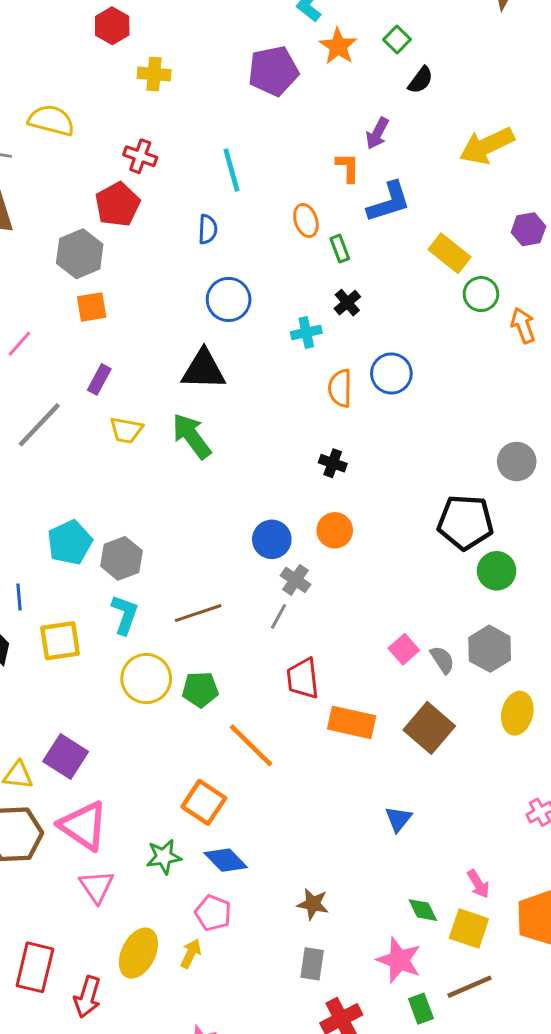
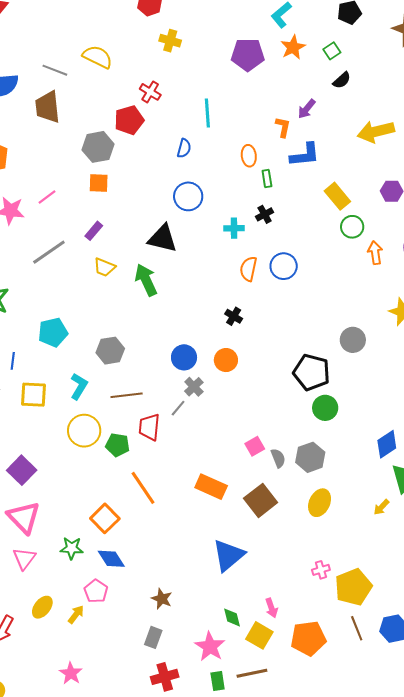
gray hexagon: (121, 558) -> (110, 351), moved
red trapezoid: (303, 678) -> (149, 427), moved
blue triangle: (398, 819) -> (228, 555), size x1.8
yellow ellipse: (138, 953) -> (42, 607), size x0.7

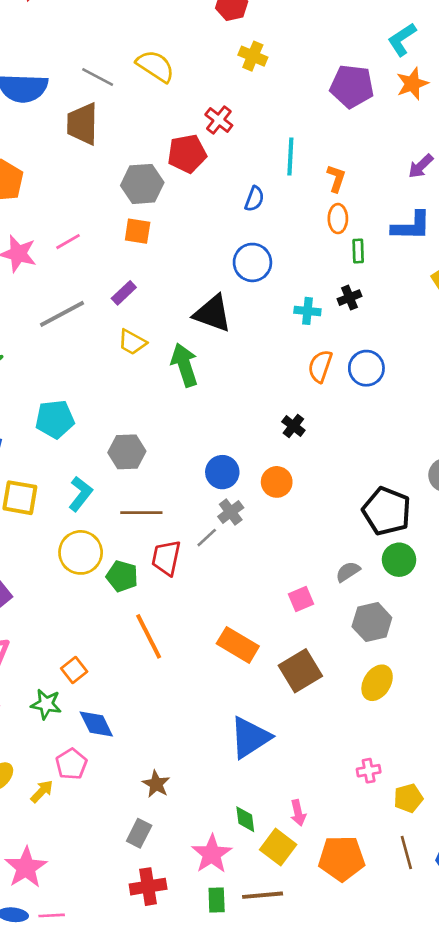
orange L-shape: (283, 127) -> (336, 178), moved
gray semicircle: (278, 458) -> (348, 572), moved, turned -108
orange square: (105, 518) -> (74, 670), moved, size x0.7
yellow pentagon: (353, 587) -> (408, 798), size x0.6
pink star: (71, 673) -> (26, 867), size x1.4

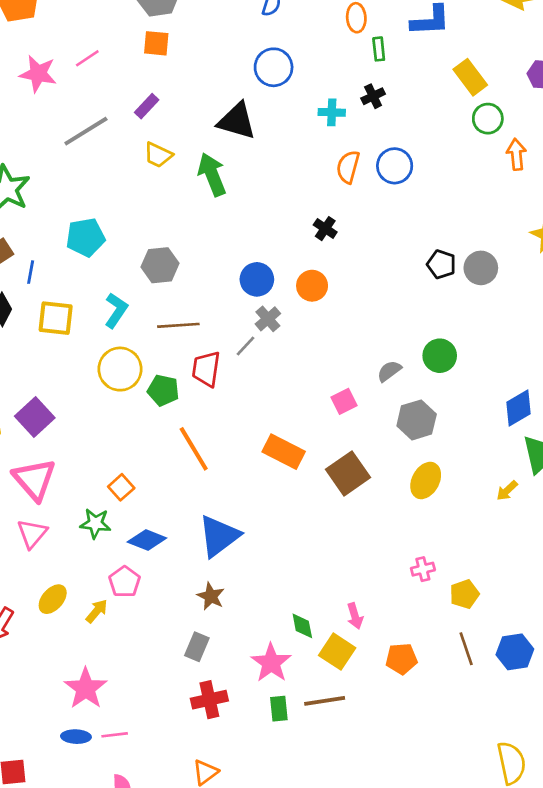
black pentagon: (387, 511) -> (441, 264), moved, size x0.6
blue diamond: (96, 724) -> (147, 540), turned -39
blue triangle: (250, 737) -> (219, 536), moved
orange pentagon: (342, 858) -> (401, 659), size x0.7

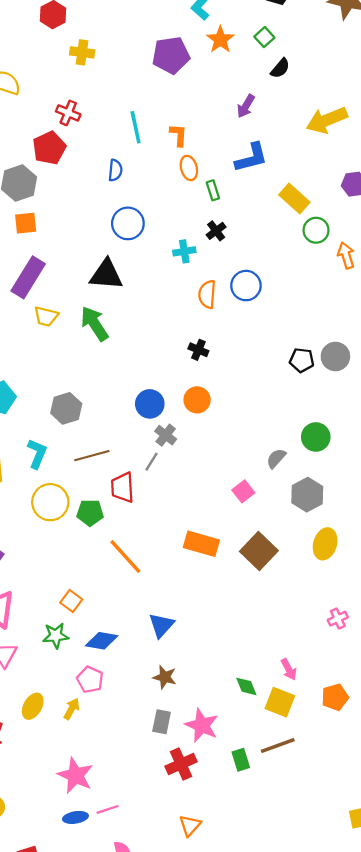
purple rectangle: (147, 106) -> (28, 277), size x1.8
blue triangle: (219, 536) -> (161, 625), size x0.7
pink star: (271, 663) -> (202, 725), moved

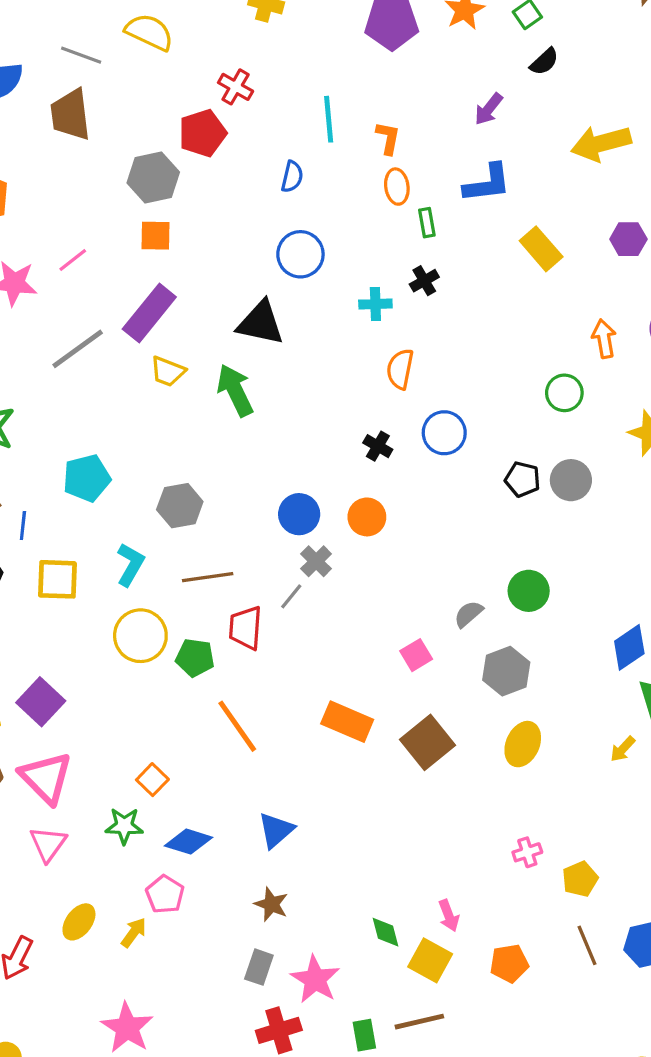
green circle: (316, 230) -> (564, 393), moved
blue circle: (246, 286) -> (444, 433), moved

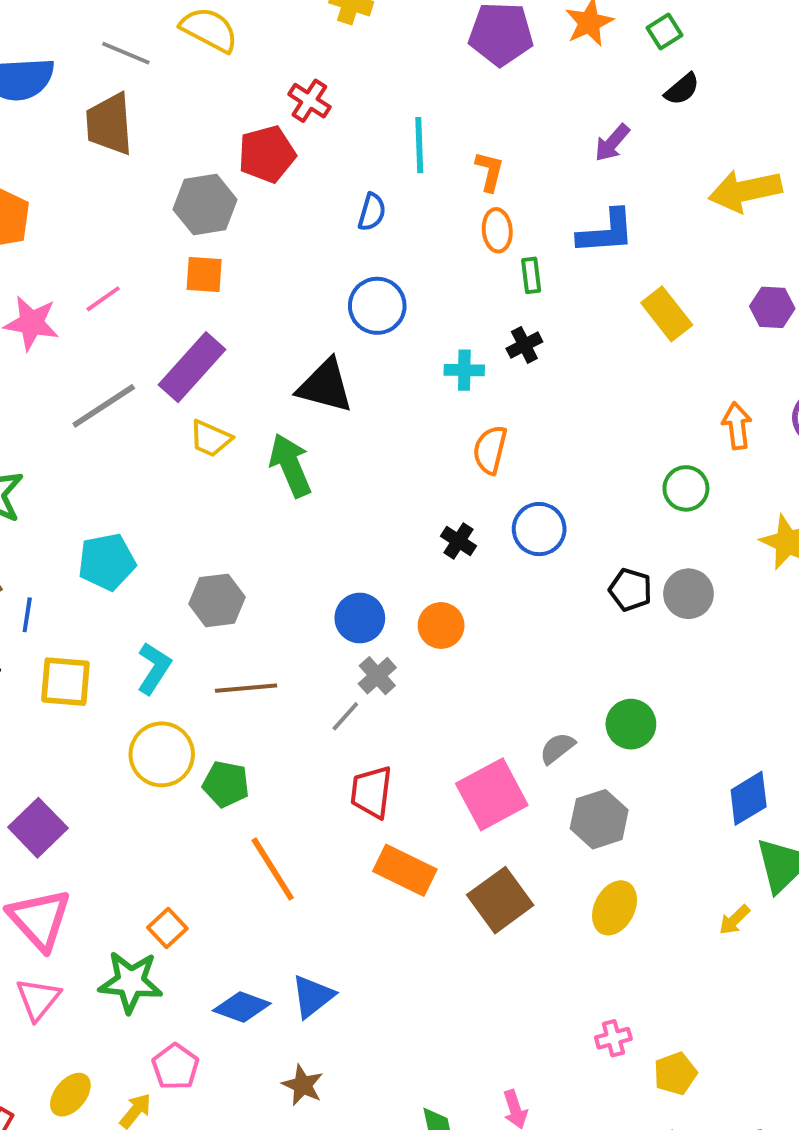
red trapezoid: (245, 628) -> (371, 792), moved
pink square: (416, 655) -> (492, 794), size x1.8
green star: (124, 826) -> (131, 982), size x1.4
blue diamond: (188, 842) -> (242, 1007), moved

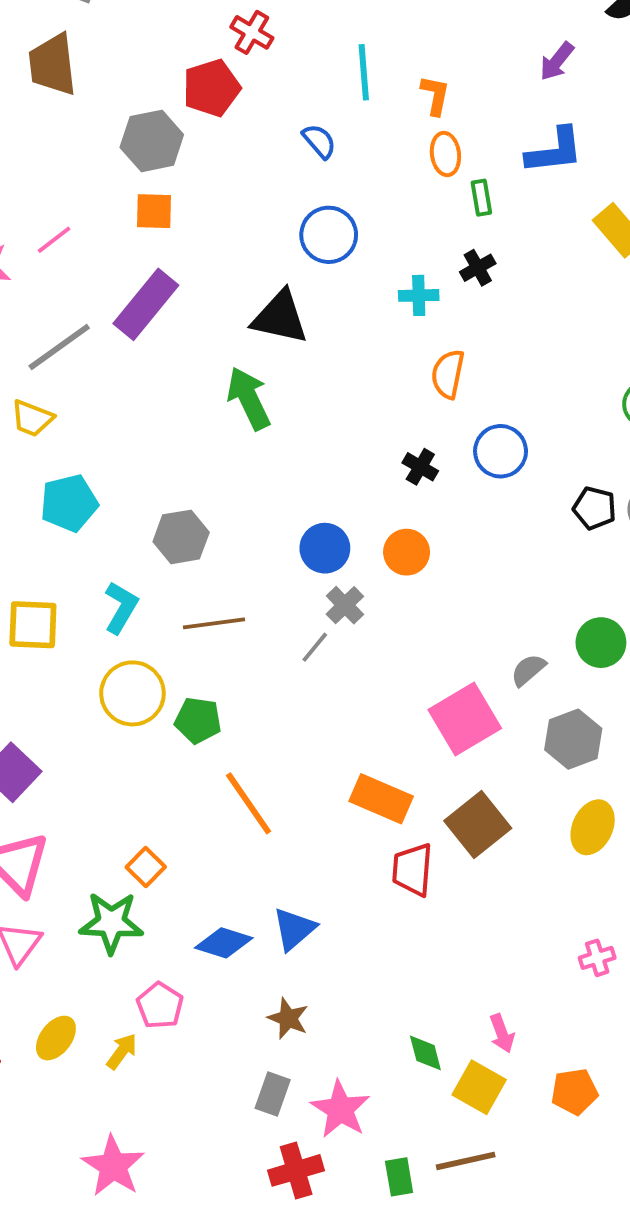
blue semicircle: (372, 212) -> (319, 141), turned -54
yellow trapezoid: (210, 438) -> (32, 418), moved
red trapezoid: (371, 792) -> (412, 870), moved

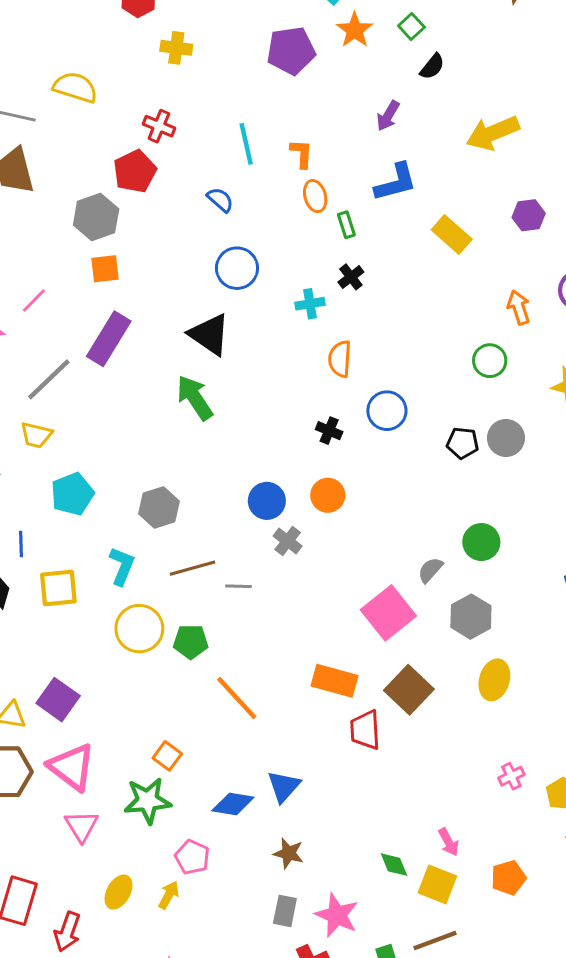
black triangle: (280, 317) -> (209, 334), turned 30
gray line: (315, 647) -> (239, 586), moved, turned 60

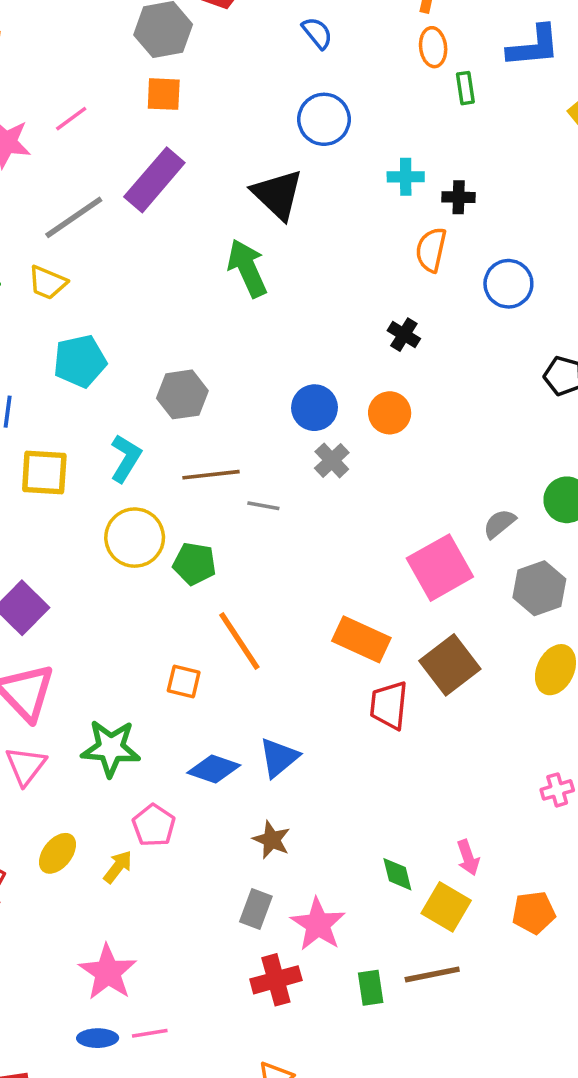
black cross: (351, 277) -> (459, 197), moved, turned 30
blue circle: (387, 411) -> (508, 284), moved
orange square: (167, 756) -> (184, 682), moved, turned -32

